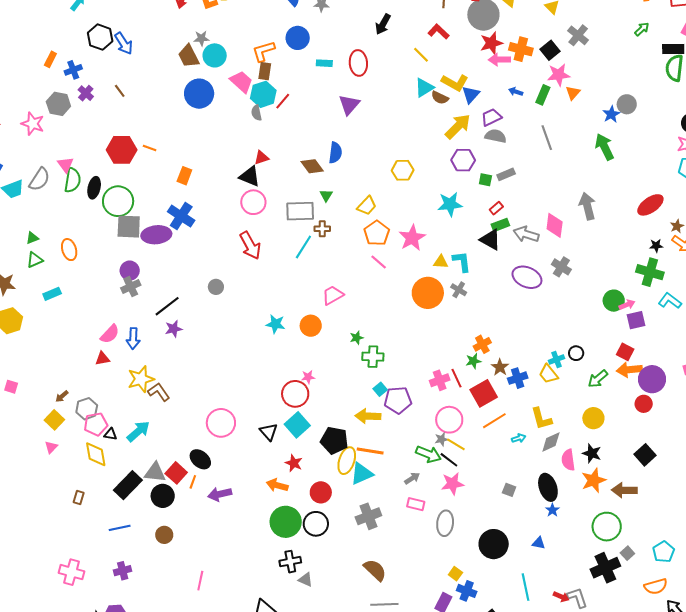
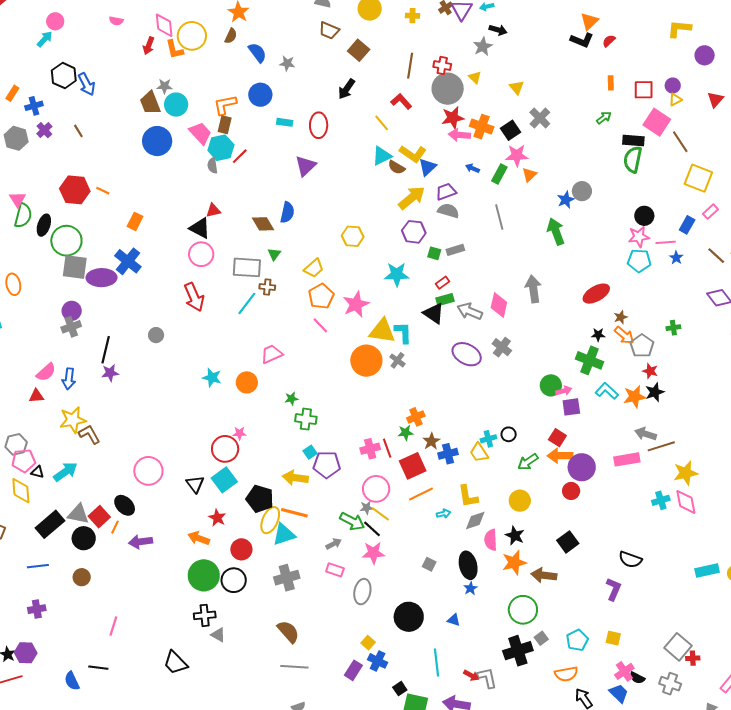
yellow triangle: (441, 262) -> (382, 331), size x1.8
black line: (167, 306) -> (106, 350), turned -44

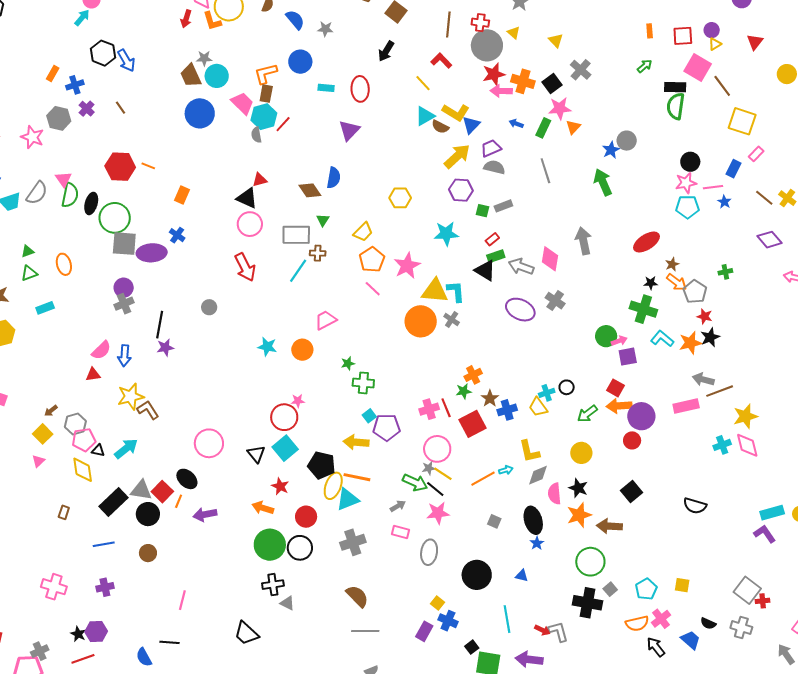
blue cross: (128, 261) -> (177, 235), size x0.6
orange line: (421, 494) -> (483, 479), moved
purple L-shape: (614, 589) -> (765, 534), moved, turned -55
black cross: (518, 651) -> (588, 603), turned 32
pink cross: (624, 671) -> (661, 619), moved

